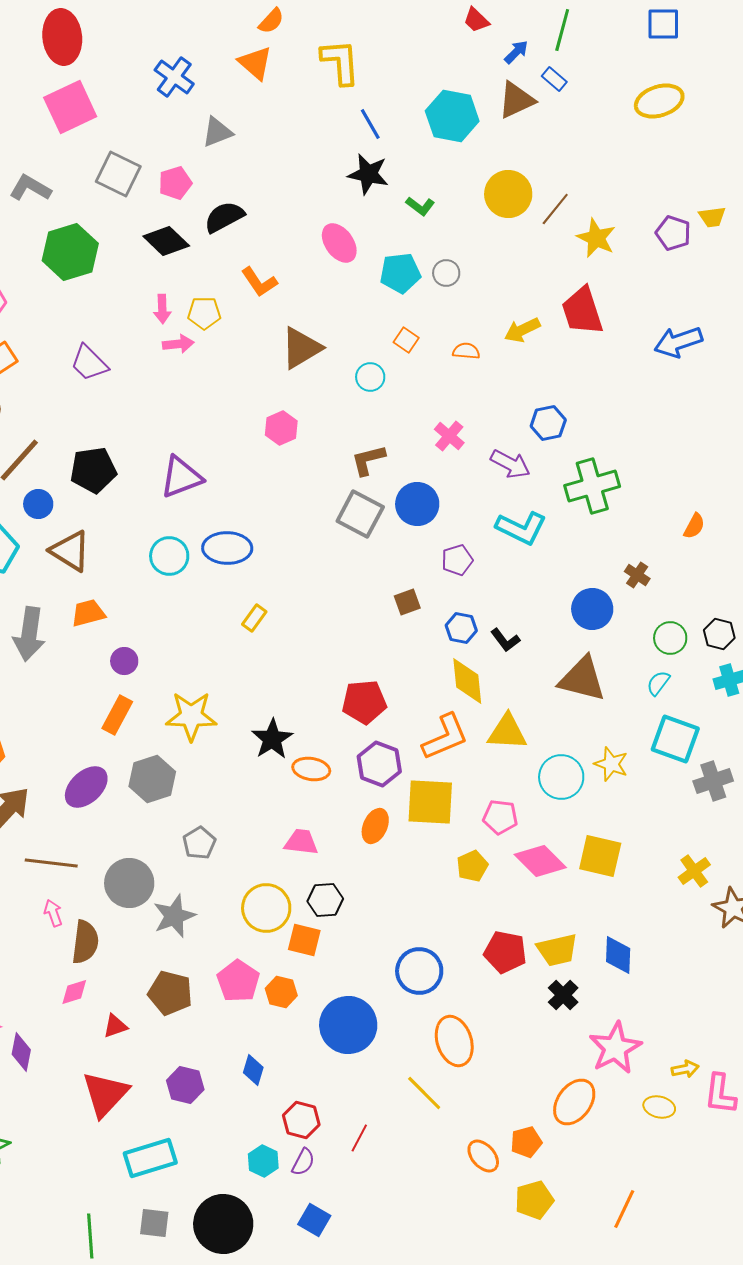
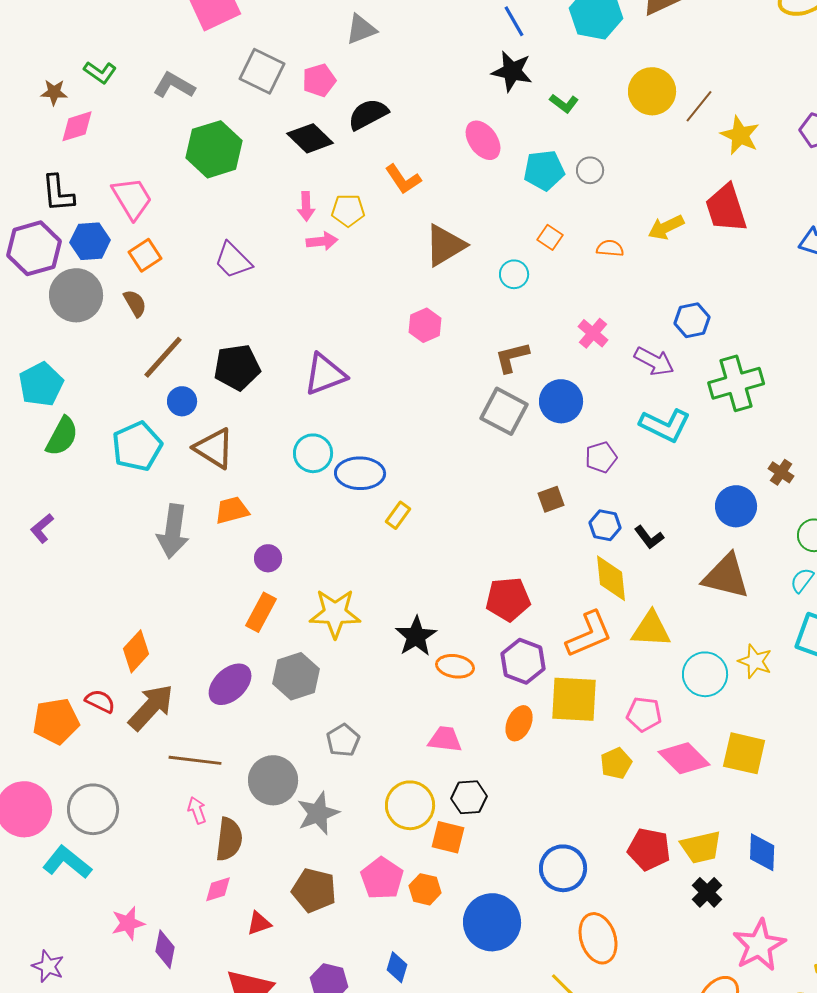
blue ellipse: (227, 548) -> (360, 473), moved

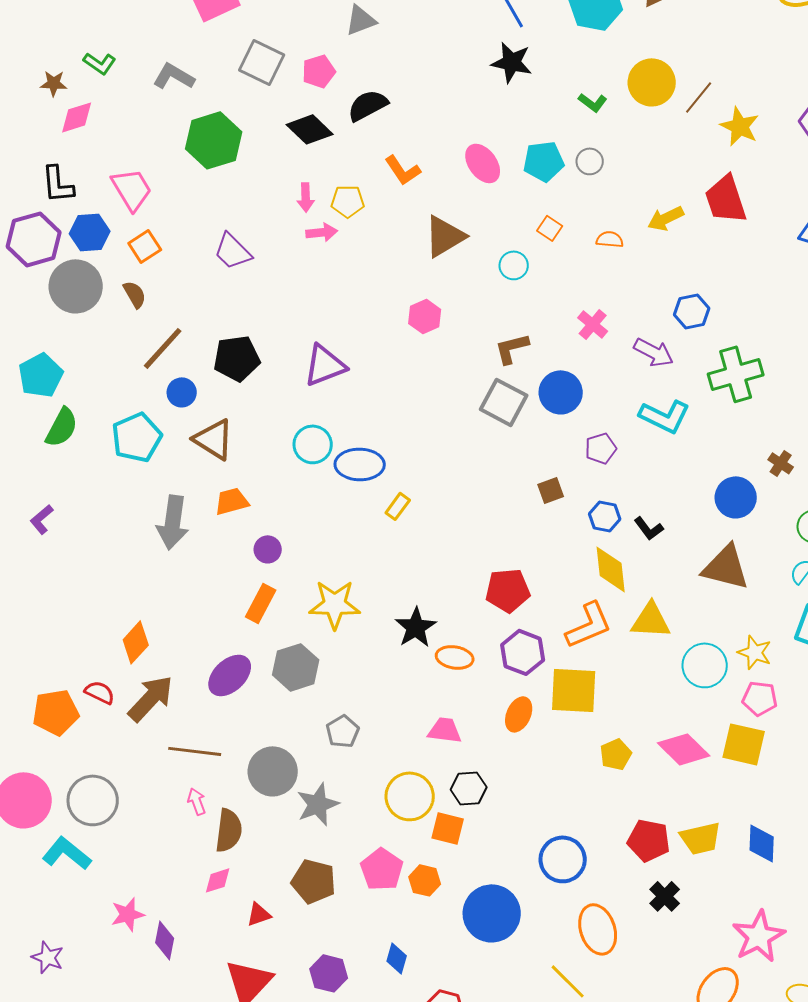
green L-shape: (564, 103) -> (593, 102), moved
pink ellipse: (483, 140) -> (483, 163), moved
pink pentagon: (644, 714) -> (760, 698), moved
black cross: (707, 892) -> (665, 896), moved

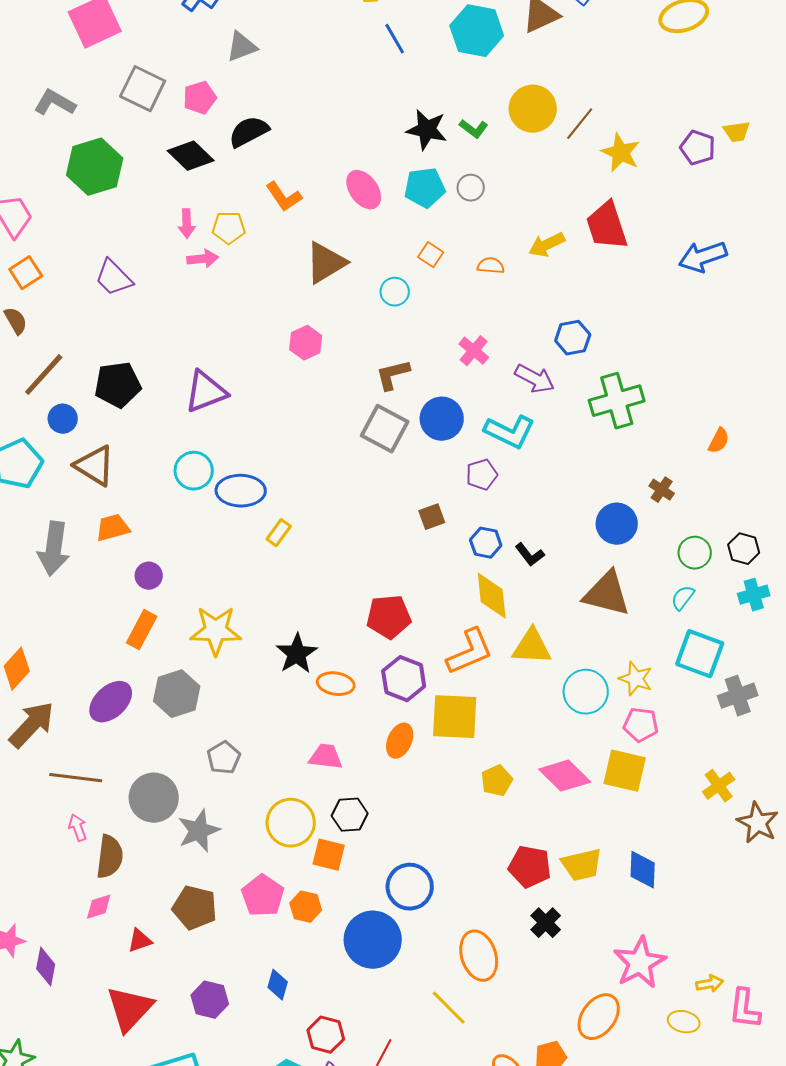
black star: (512, 62) -> (427, 130), moved
cyan L-shape: (665, 416) -> (510, 432), moved
blue circle: (563, 859) -> (410, 887), moved

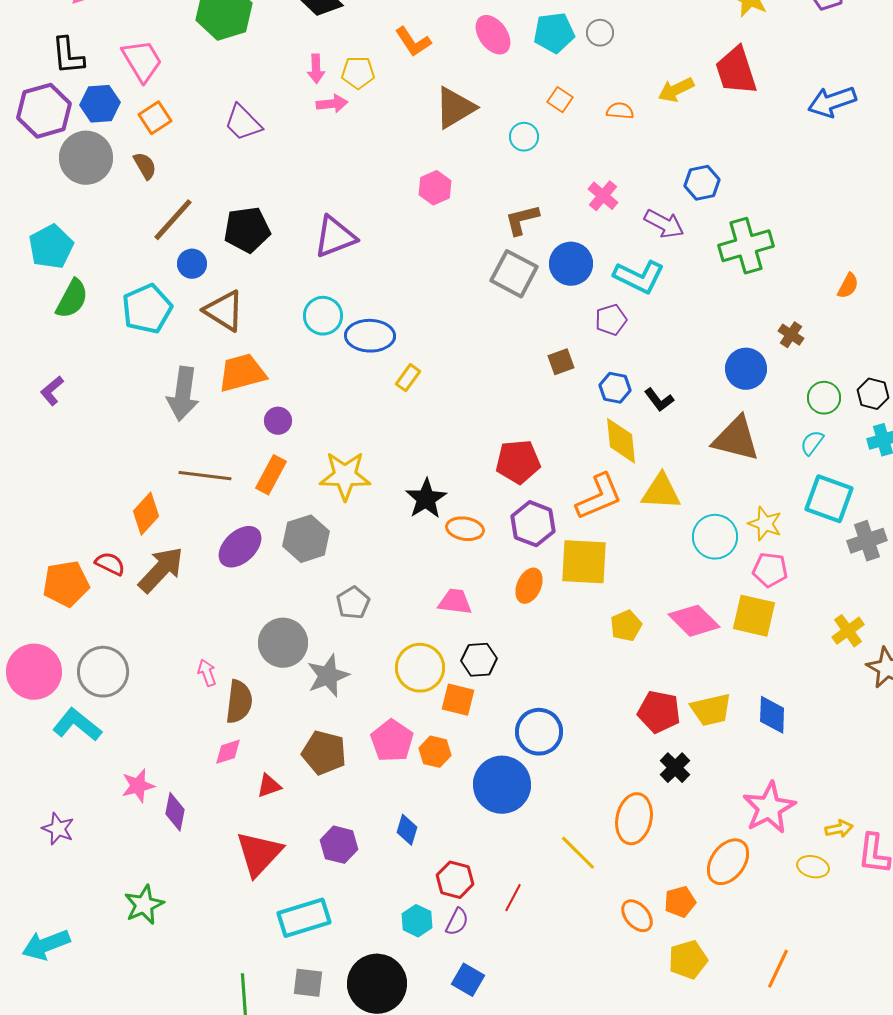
orange trapezoid: (113, 528) -> (242, 373), size x1.4
brown line: (76, 778) -> (205, 476), moved
orange ellipse: (479, 956) -> (634, 819), moved, turned 30

